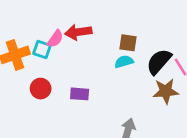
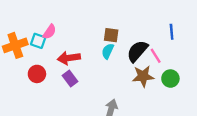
red arrow: (78, 32) -> (69, 58), moved
cyan semicircle: (124, 62) -> (108, 51), turned -49
purple rectangle: (80, 94) -> (70, 79), turned 49

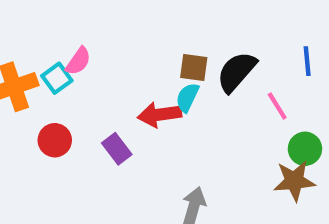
cyan square: (38, 41) -> (57, 78), turned 35
black semicircle: (137, 51) -> (237, 72), moved
red arrow: (69, 58) -> (160, 115), moved
brown star: (143, 76) -> (294, 181), moved

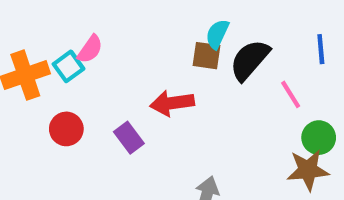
cyan semicircle: (187, 97) -> (217, 34), moved

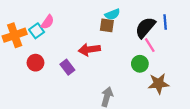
cyan semicircle: (217, 34) -> (112, 14), turned -136
black semicircle: (250, 60) -> (145, 28), moved
green circle: (319, 138) -> (140, 64), moved

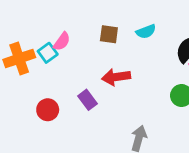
brown square: (107, 25) -> (109, 34), moved
red circle: (35, 63) -> (48, 110), moved

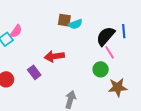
brown square: (109, 34) -> (64, 20), moved

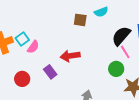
cyan semicircle: (75, 24) -> (101, 12), moved
pink semicircle: (16, 31) -> (33, 47), moved

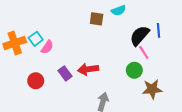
red arrow: (70, 56) -> (88, 69), moved

